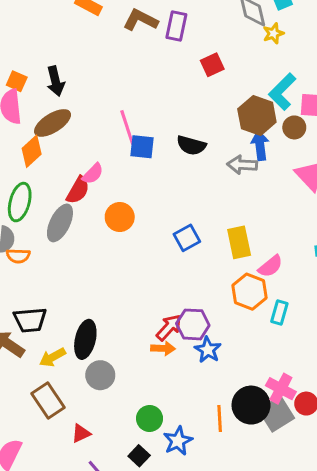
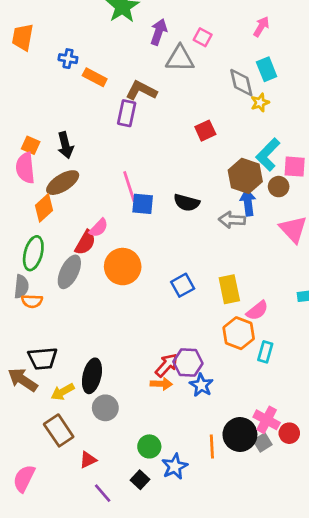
purple rectangle: (176, 26) -> (127, 113), moved
orange circle: (120, 217) -> (123, 267), size x1.4
gray square: (276, 414) -> (263, 442), size x0.6

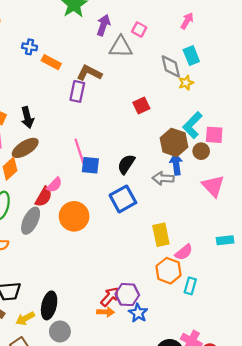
black semicircle: (187, 203) -> (126, 164), turned 108
blue square: (183, 285) -> (123, 199), moved, size x1.4

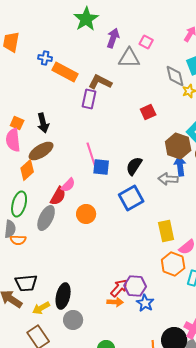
orange rectangle: (51, 62) -> (65, 72), size x1.4
orange circle: (74, 216) -> (86, 214), size x0.7

